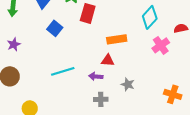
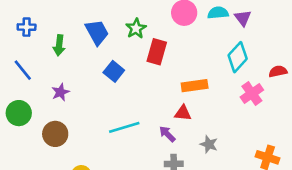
purple arrow: (96, 76) -> (167, 134), turned 40

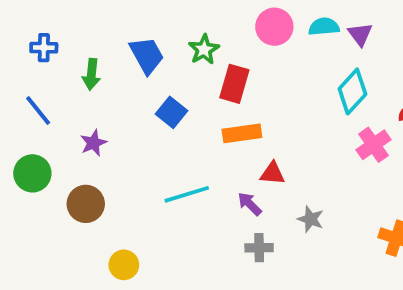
orange rectangle: (195, 86) -> (242, 133), moved

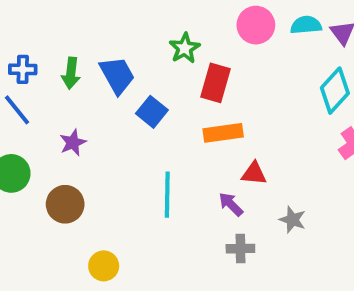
blue cross: (44, 48) -> (23, 69), moved
blue trapezoid: (147, 55) -> (117, 75), moved
cyan line: (187, 194) -> (167, 195), turned -72

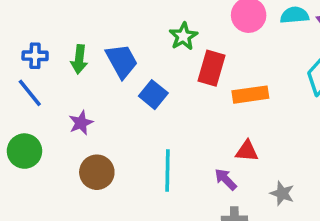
orange rectangle: (223, 133) -> (250, 95), moved
brown circle: (65, 204) -> (97, 172), moved

